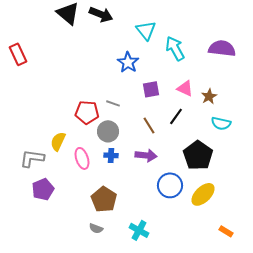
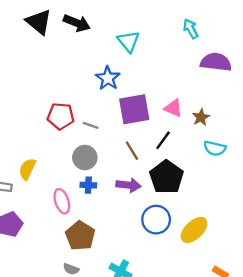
cyan arrow: (175, 48) -> (191, 29), moved, size x0.7
purple square: (151, 89) -> (134, 109), size x1.6
red pentagon: (87, 112) -> (61, 116), moved
black pentagon: (198, 155) -> (166, 177), moved
pink ellipse: (82, 158) -> (62, 201), moved

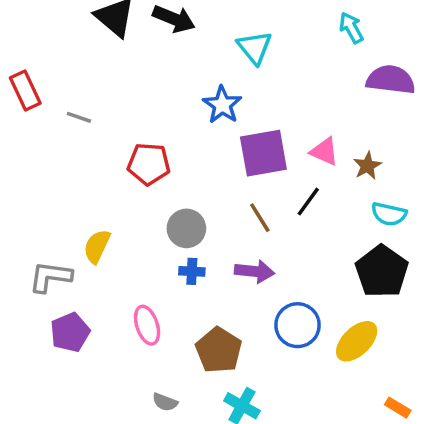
gray line: (91, 125) -> (79, 117), moved
black pentagon: (166, 177) -> (382, 271), moved
pink ellipse: (62, 201) -> (147, 325), moved
brown pentagon: (80, 236) -> (219, 350), moved

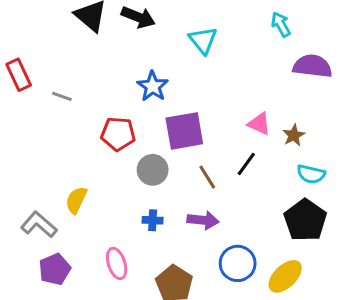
blue star: (222, 105) -> (153, 86), moved
purple square: (263, 153) -> (184, 131), moved
gray circle: (186, 228) -> (153, 170), moved
gray L-shape: (50, 277) -> (39, 225), turned 33

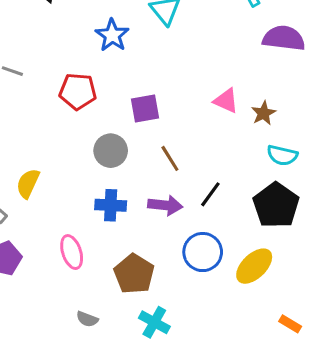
blue star: (153, 86) -> (112, 35), moved
purple square: (184, 131) -> (145, 109), size x0.7
red pentagon: (118, 134) -> (78, 91), moved
black line: (246, 164) -> (210, 194), moved
blue cross: (153, 220) -> (111, 205), size x1.4

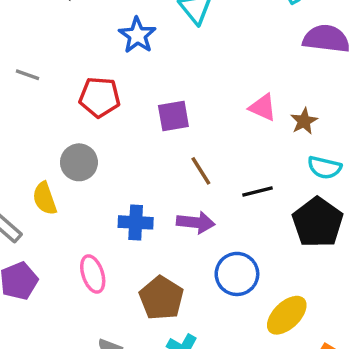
gray circle: (111, 151) -> (79, 162), moved
yellow semicircle: (28, 183) -> (45, 198), turned -44
black line: (210, 194) -> (258, 192), moved, turned 40
yellow ellipse: (254, 266) -> (287, 315), moved

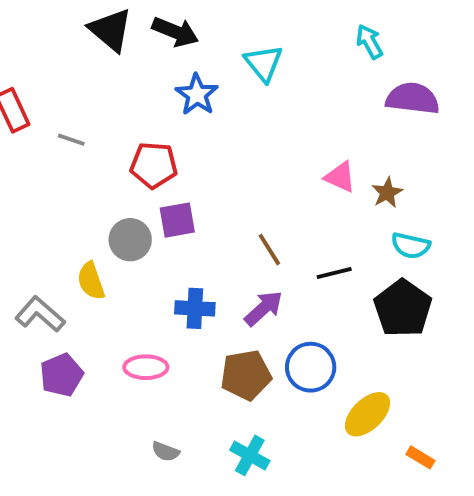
purple square: (173, 116) -> (177, 220), moved
purple arrow: (196, 222) -> (264, 308), turned -48
pink ellipse: (93, 274) -> (146, 367), turned -72
brown pentagon: (161, 298) -> (246, 375), moved, turned 30

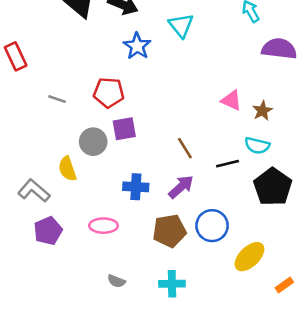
gray line: (71, 140) -> (57, 99), moved
cyan semicircle: (411, 246) -> (257, 146), moved
cyan cross: (250, 455) -> (172, 284), turned -30
orange rectangle: (420, 457) -> (284, 285), turned -66

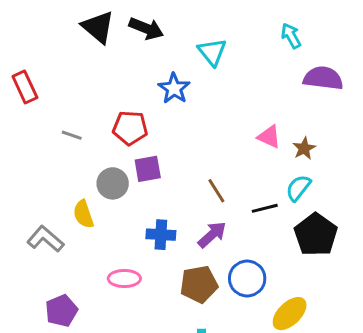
blue star: (137, 46) -> (174, 88), moved
cyan semicircle: (257, 146) -> (298, 188), turned 115
purple pentagon: (48, 231) -> (61, 311), moved

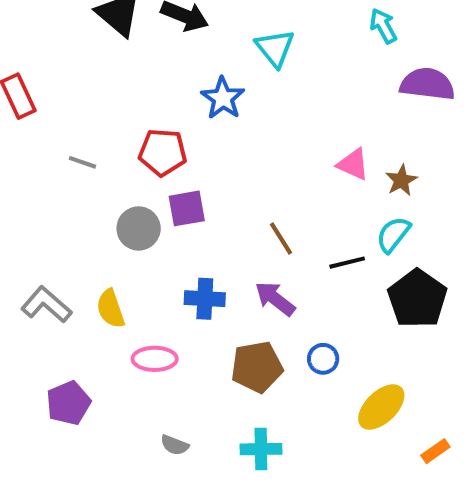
yellow semicircle: (83, 214) -> (111, 309), moved
purple arrow: (212, 235) -> (275, 299), turned -100
blue circle: (247, 278) -> (323, 359), size x0.6

